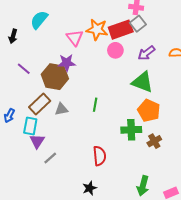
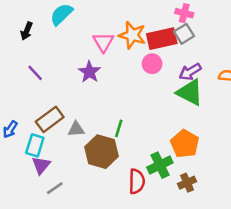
purple star: (67, 63) -> (89, 72), turned 30
brown hexagon: (55, 77) -> (102, 152), moved
green triangle: (142, 82) -> (190, 92), moved
green cross: (131, 130) -> (160, 165), turned -30
red semicircle: (99, 156) -> (137, 181), moved

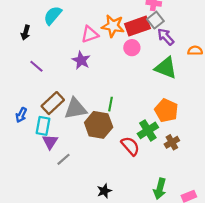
pink triangle: (103, 42) -> (90, 34), turned 48
purple arrow: (190, 72) -> (166, 37), moved, turned 84
gray triangle: (76, 129) -> (75, 109), size x1.6
red semicircle: (137, 181) -> (130, 146), turned -36

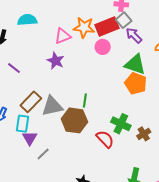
cyan semicircle: (53, 15) -> (27, 20), turned 48
orange pentagon: (166, 110) -> (136, 83), moved
green cross: (148, 130) -> (121, 124), turned -30

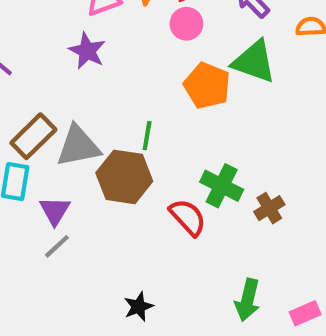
orange pentagon: (136, 83) -> (207, 86), moved
purple triangle: (30, 138) -> (55, 211), moved

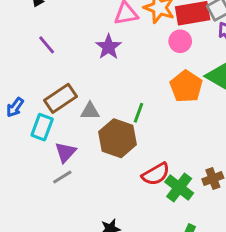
gray triangle: (78, 146) -> (90, 111), size x0.6
green cross: (222, 186) -> (179, 187), moved
red semicircle: (188, 217) -> (156, 174), turned 92

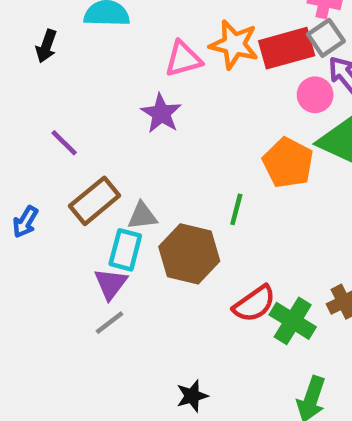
pink circle: (180, 41) -> (315, 95), moved
purple line: (47, 45) -> (64, 143), moved
green line: (138, 113) -> (236, 209), moved
cyan rectangle: (42, 127) -> (125, 250), moved

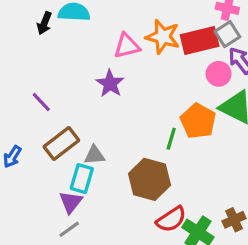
black arrow: (46, 46) -> (44, 23), moved
green line: (236, 209) -> (171, 139), moved
brown hexagon: (189, 254) -> (149, 179), moved

